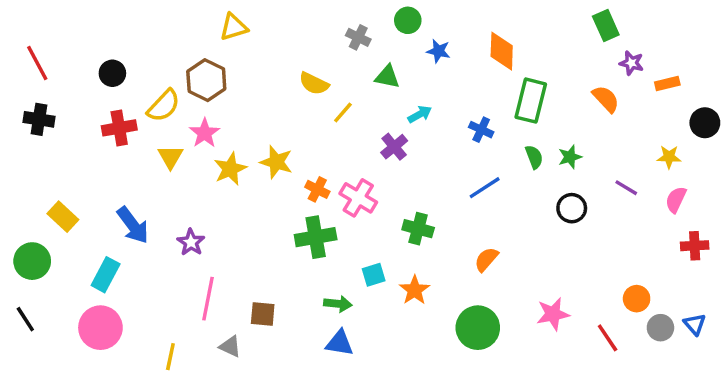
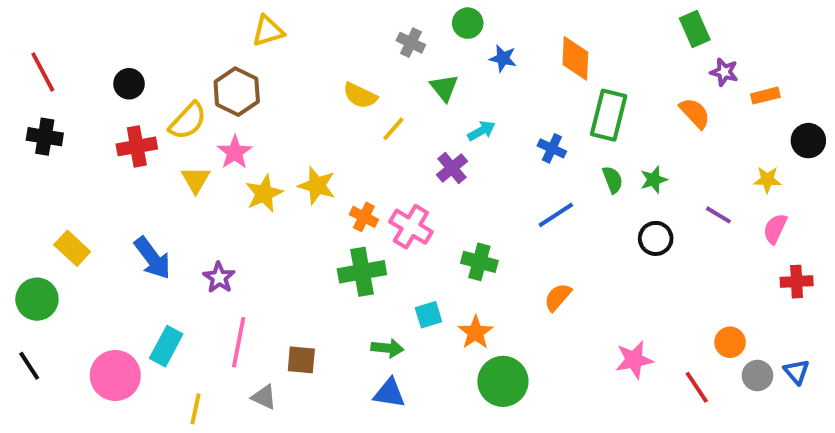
green triangle: (387, 77) -> (444, 88), turned 40
cyan rectangle: (106, 275) -> (166, 346), moved
green circle: (478, 328) -> (503, 381), moved

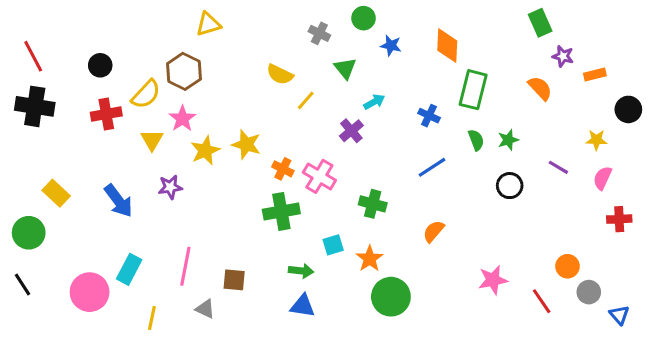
black cross: (45, 137) -> (35, 106), size x1.4
purple star: (219, 278) -> (170, 187), moved, turned 30
blue triangle: (797, 372) -> (619, 315), moved

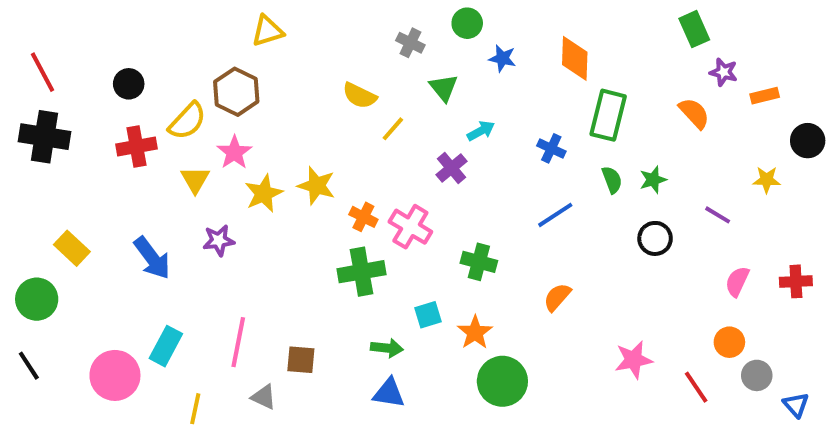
pink semicircle: (602, 178) -> (737, 281), moved

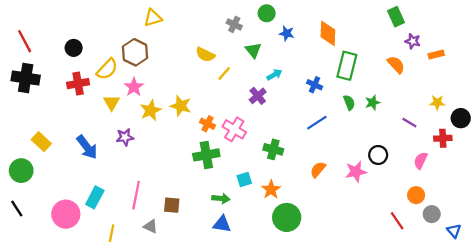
black circle: (808, 141) -> (461, 118), moved
black circle: (655, 238) -> (378, 155), moved
red cross: (796, 281) -> (443, 138), moved
pink star: (634, 360) -> (356, 172), moved

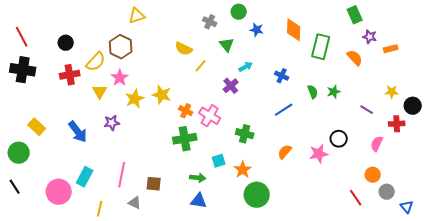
green rectangle: (347, 66) -> (321, 47), moved

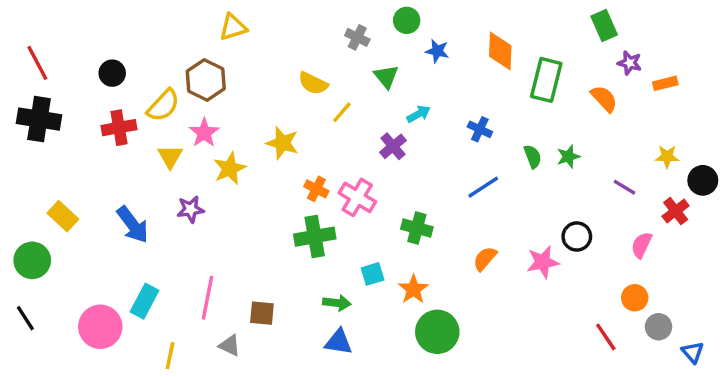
yellow star: (162, 95) -> (282, 143), moved
red cross: (397, 124) -> (676, 211), turned -35

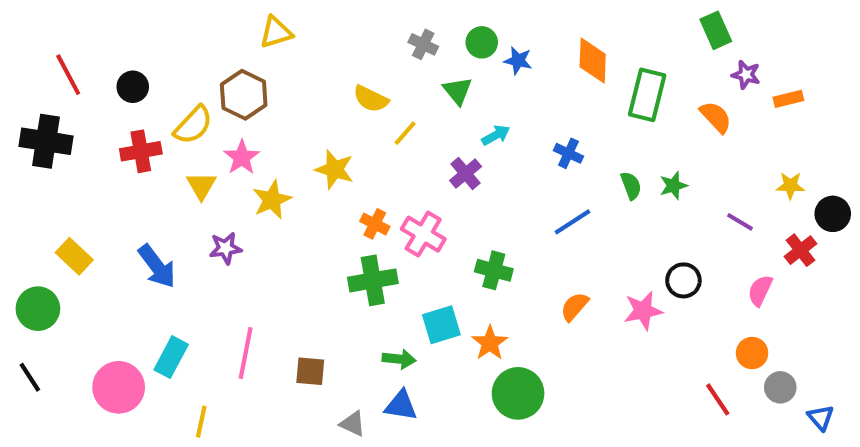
green circle: (407, 20) -> (482, 42), moved
red line: (37, 63) -> (68, 75), moved
cyan square: (373, 274) -> (441, 325), size x1.4
gray triangle: (230, 345) -> (353, 424), moved

